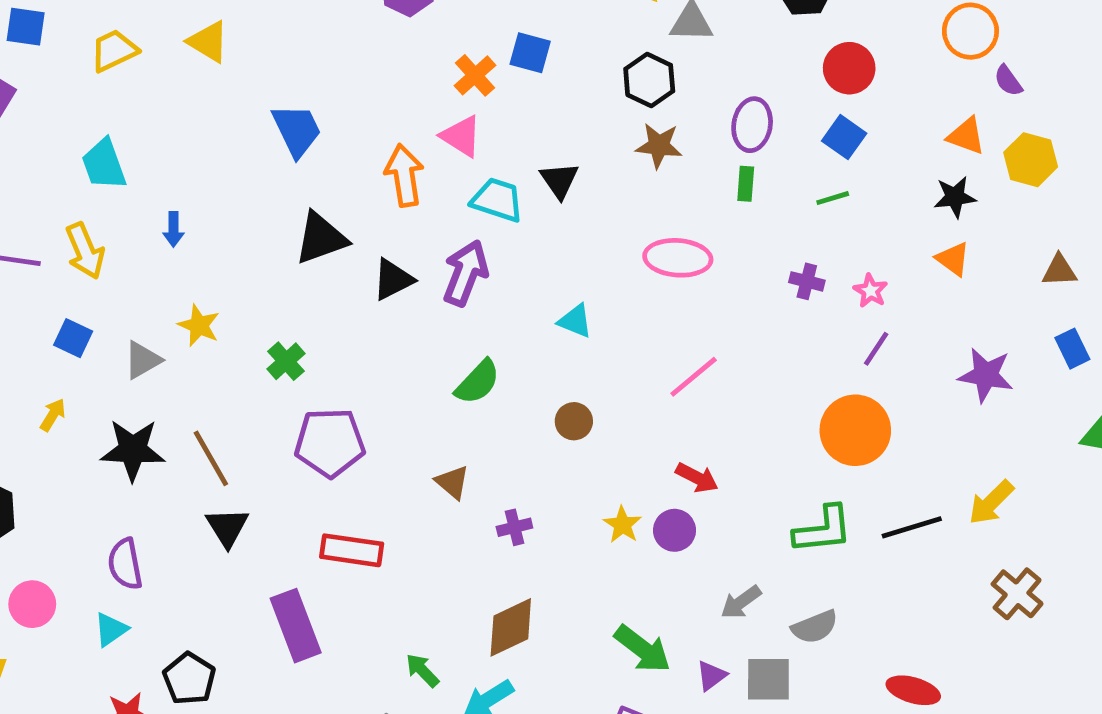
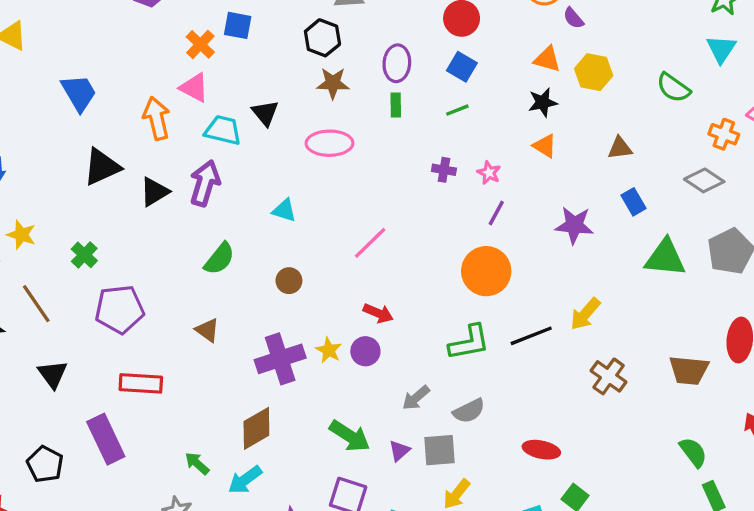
pink ellipse: (678, 258) -> (330, 143), moved
brown line: (211, 458) -> (36, 304), moved
purple cross: (514, 527) -> (280, 359), moved, size x2.0
black pentagon: (189, 679) -> (45, 464), moved

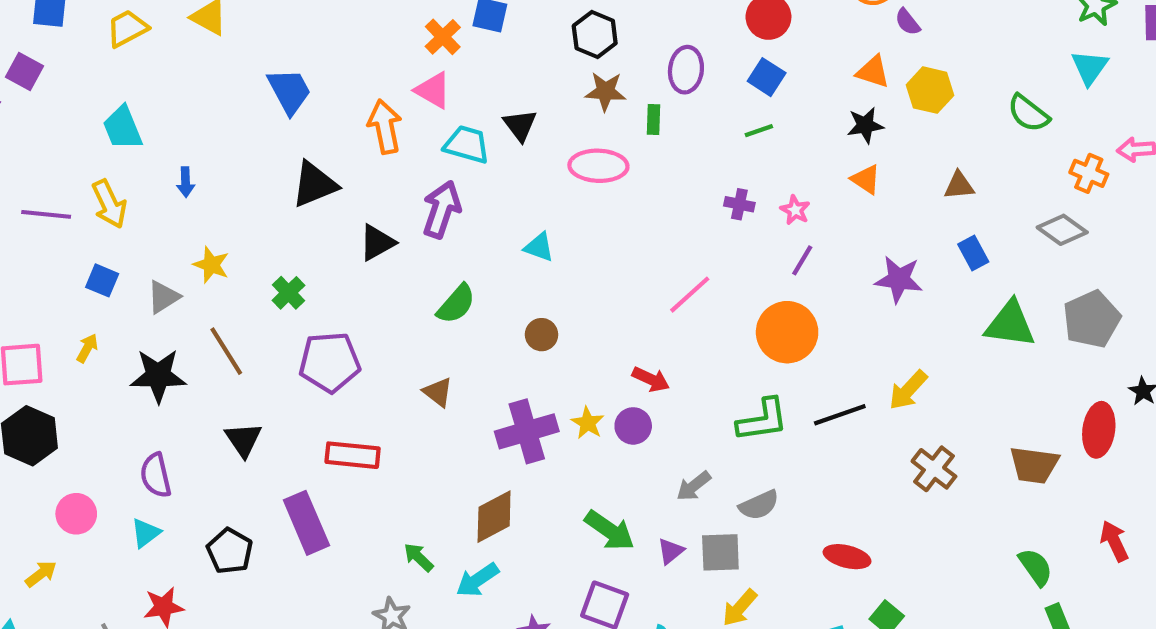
green rectangle: (396, 105) -> (654, 120), moved
black triangle: (155, 192) -> (377, 243), moved
pink line: (370, 243) -> (690, 295), moved

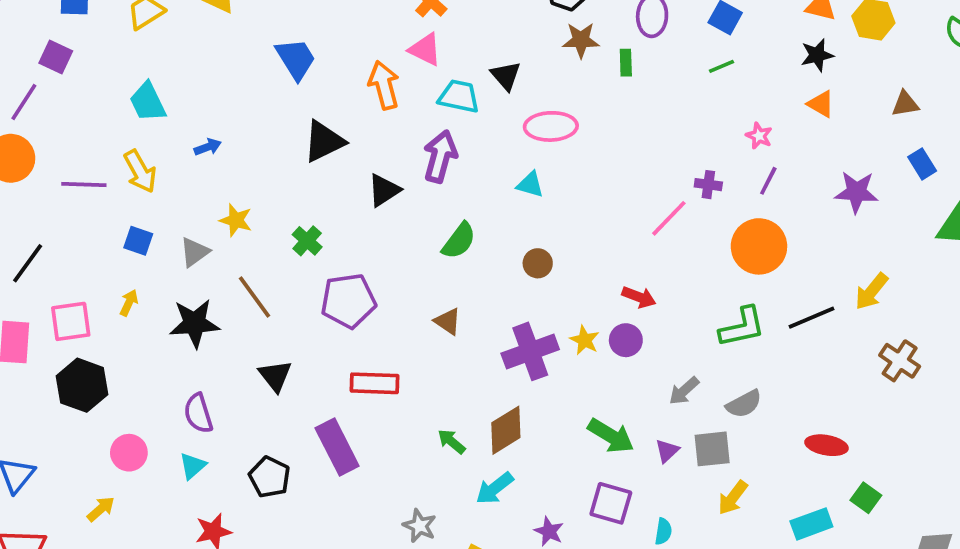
pink ellipse: (598, 166) -> (551, 126), moved
blue arrow: (186, 182) -> (208, 147), turned -104
purple cross: (739, 204) -> (708, 185), moved
green arrow: (419, 557) -> (451, 441), moved

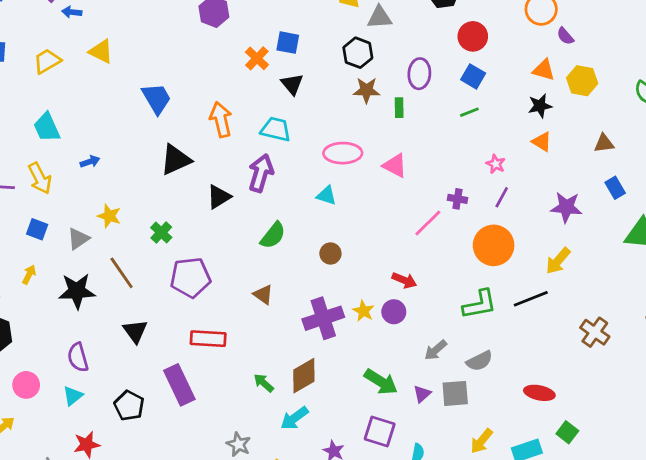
pink triangle: (425, 50) -> (395, 165), moved
black triangle: (506, 76) -> (292, 84), moved
yellow arrow: (871, 291) -> (558, 261), moved
yellow arrow: (733, 498) -> (482, 441), moved

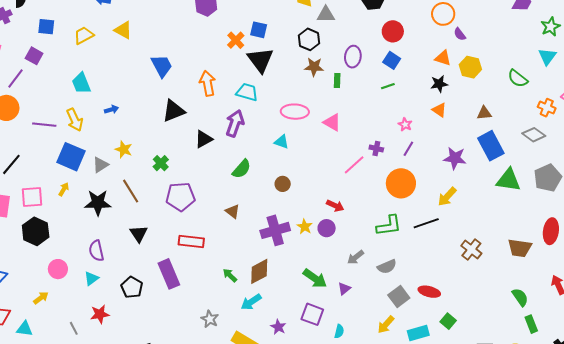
black triangle: (292, 84) -> (260, 60), size x1.6
blue rectangle: (615, 188) -> (491, 146), size x1.8
blue square: (37, 229) -> (71, 157), size x1.8
gray square: (455, 393) -> (399, 296), moved, turned -35

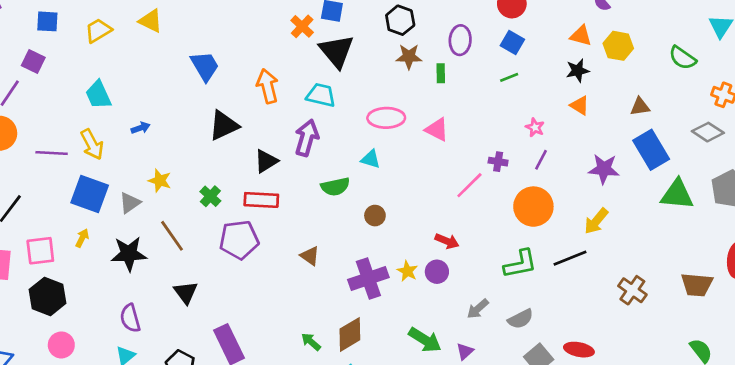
green semicircle: (242, 169) -> (335, 187), moved, turned 40
red rectangle: (191, 242) -> (261, 200), moved
pink circle: (58, 269) -> (61, 345), moved

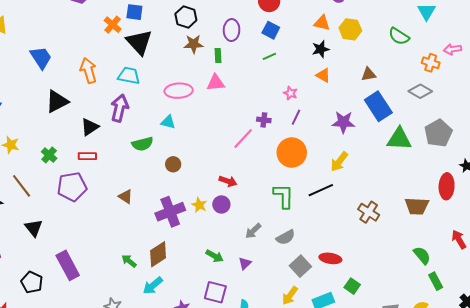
pink triangle: (437, 130) -> (216, 83), moved, turned -30
red rectangle: (261, 200) -> (87, 156), size x0.7
green L-shape: (520, 264) -> (284, 196), turned -76
green arrow: (425, 340) -> (215, 256), size x0.7

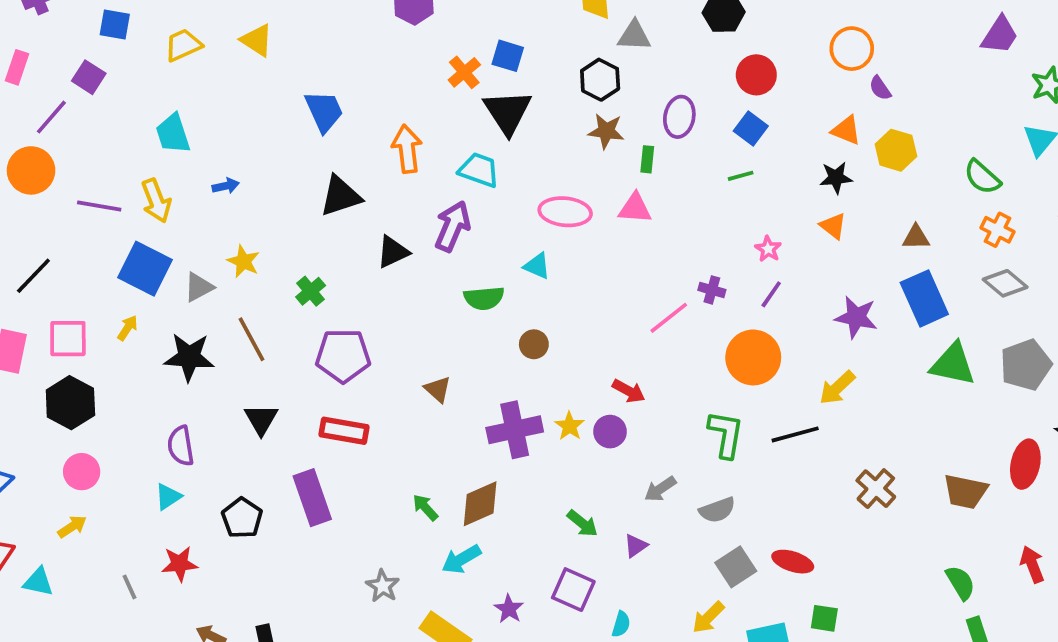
orange cross: (431, 63) -> (997, 230), moved
red rectangle: (87, 156) -> (344, 431), moved, size x1.4
green square: (352, 286) -> (824, 618), turned -35

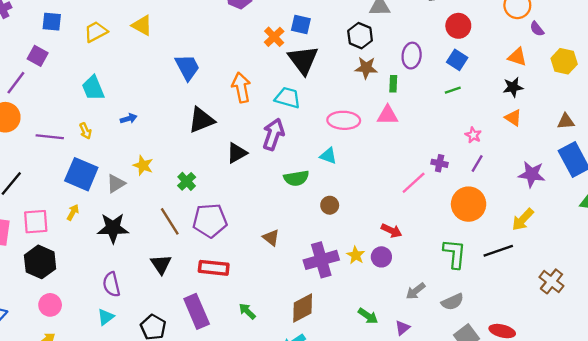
yellow hexagon: (896, 150) -> (564, 61), moved
yellow arrow: (156, 201) -> (85, 131), size x0.6
brown line: (252, 339) -> (170, 221), moved
green arrow: (425, 507) -> (247, 311), moved

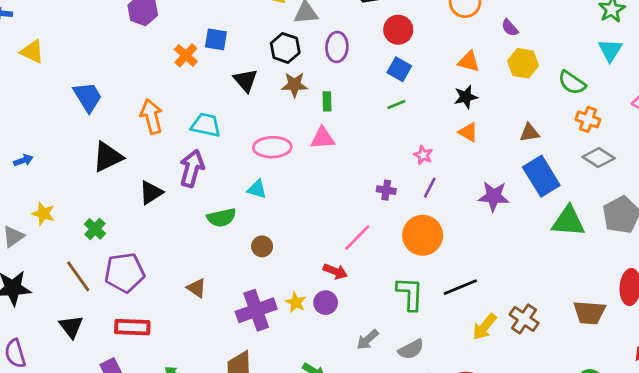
purple semicircle: (537, 29) -> (510, 28), moved
purple ellipse: (412, 56) -> (337, 47), moved
black triangle: (303, 60) -> (246, 80), moved, size x0.7
pink line: (414, 183) -> (357, 238), moved
yellow arrow: (523, 220) -> (485, 327), moved

